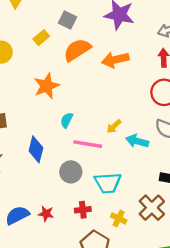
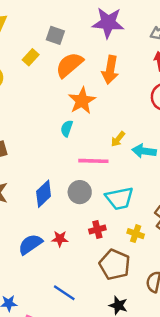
orange arrow: (115, 60) -> (110, 70), turned -60
orange star: (47, 86) -> (82, 101), moved
cyan semicircle: (67, 120) -> (67, 128), moved
blue diamond: (36, 149) -> (44, 194), moved, turned 40

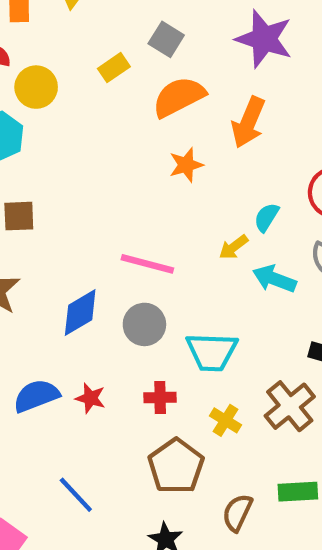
orange star: (82, 101) -> (186, 165), size x0.7
cyan semicircle: (67, 128) -> (266, 217), moved
pink line: (93, 161) -> (147, 264), moved

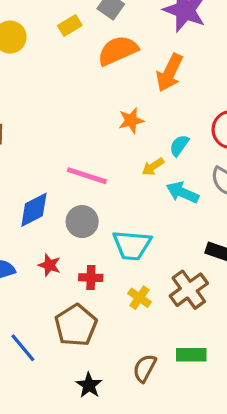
orange star: (186, 165) -> (131, 120), moved
red star: (90, 398) -> (49, 265), moved
brown pentagon: (176, 466) -> (76, 325), moved

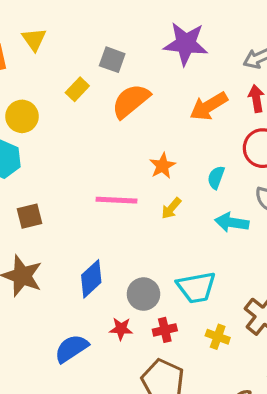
orange arrow: (169, 73) -> (209, 106), moved, turned 48
yellow arrow: (153, 167) -> (171, 208), moved
pink line: (87, 176) -> (116, 200), moved
gray circle: (82, 222) -> (143, 294), moved

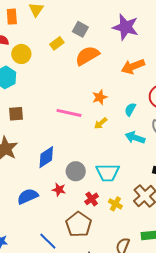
red cross: (165, 330) -> (92, 199), moved, turned -32

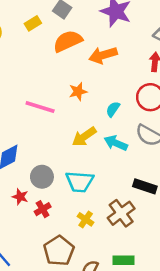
orange arrow: (133, 66) -> (103, 55), moved
yellow arrow: (101, 123) -> (84, 137), moved, size x1.5
red cross: (92, 199) -> (43, 209), moved
brown pentagon: (79, 224) -> (59, 251), moved

